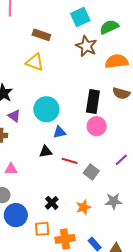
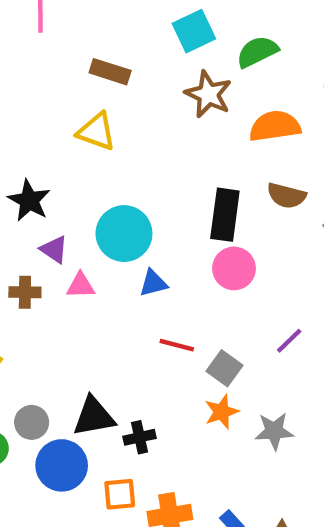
black triangle: (46, 152) -> (94, 417), moved, size x1.5
pink triangle: (11, 169) -> (81, 286), moved
black cross: (52, 203) -> (140, 437), turned 32
orange star: (83, 207) -> (222, 412), moved

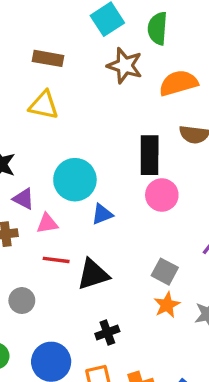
green semicircle: (257, 52) -> (158, 28), turned -52
red line: (177, 345) -> (56, 260), moved
black triangle: (94, 417) -> (93, 274), moved
gray circle: (32, 422) -> (22, 301), moved

